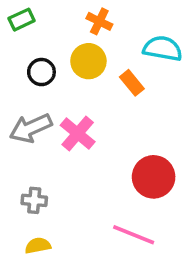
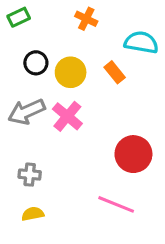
yellow circle: (88, 61) -> (71, 72), moved

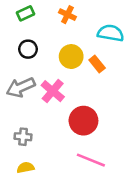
green rectangle: (19, 17) -> (26, 13), moved
yellow circle: (71, 72) -> (71, 57), moved
orange rectangle: (115, 72) -> (97, 64), moved
red circle: (133, 154) -> (83, 121), moved

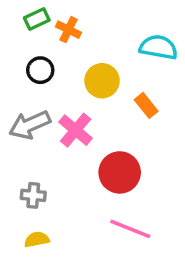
orange cross: (67, 15) -> (68, 30), moved
orange rectangle: (97, 64) -> (146, 105), moved

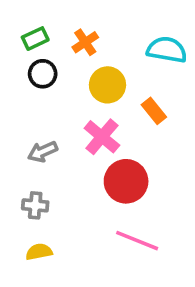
green rectangle: (37, 19) -> (35, 39), moved
orange cross: (68, 30) -> (85, 42), moved, turned 30
gray arrow: (30, 125) -> (43, 152), moved, size x0.7
pink cross: (76, 130) -> (102, 137), moved

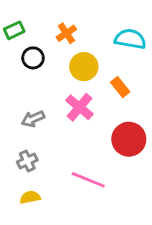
green rectangle: (35, 39) -> (14, 30), moved
red circle: (126, 181) -> (129, 139), moved
gray cross: (35, 205) -> (27, 161), turned -30
pink line: (137, 241) -> (88, 180), moved

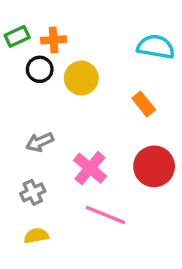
orange cross: (66, 33) -> (54, 40), moved, turned 30
yellow circle: (84, 67) -> (81, 78), moved
pink cross: (79, 107) -> (90, 168), moved

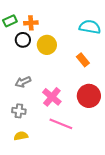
gray cross: (33, 192) -> (19, 111), turned 32

